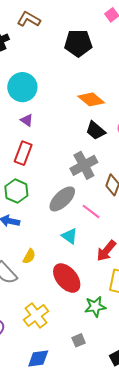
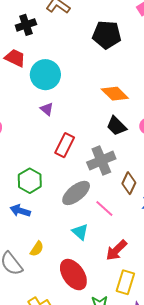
red rectangle: (23, 153) -> (65, 145), moved

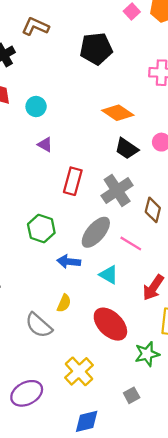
cyan circle: (45, 75) -> (36, 107), size x0.6
blue arrow: (20, 211) -> (69, 262), moved

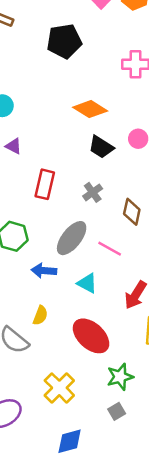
gray cross: (117, 190) -> (93, 192), size x0.6
green star: (147, 354) -> (120, 377), moved

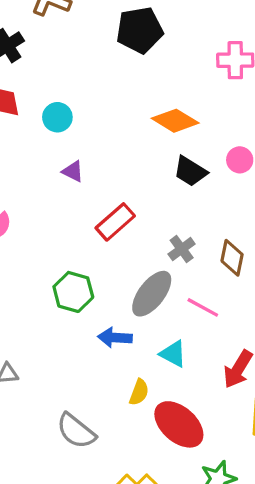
red rectangle: (45, 184) -> (115, 222), turned 36
gray cross: (93, 192) -> (182, 249), moved
yellow semicircle: (40, 315) -> (139, 392), moved

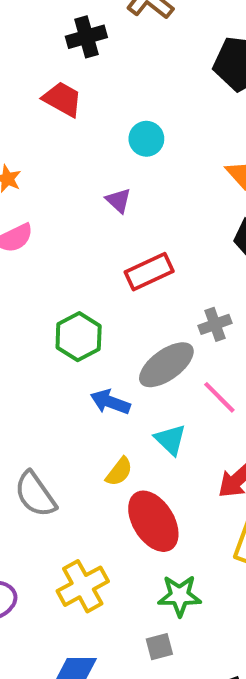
cyan circle: (57, 117) -> (146, 139), moved

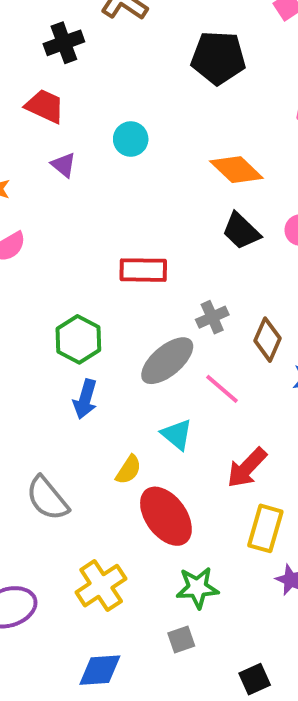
purple triangle: (118, 201) -> (64, 165), moved
red rectangle: (149, 272) -> (143, 270), turned 30
blue arrow: (110, 402) -> (85, 399), moved, turned -90

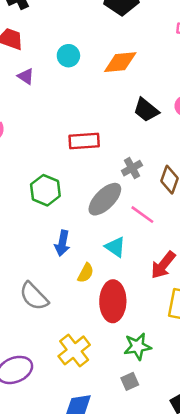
orange diamond: (236, 170) -> (120, 62), moved, turned -44
blue arrow: (85, 399) -> (62, 243), moved
red ellipse: (166, 516) -> (113, 301), turned 42

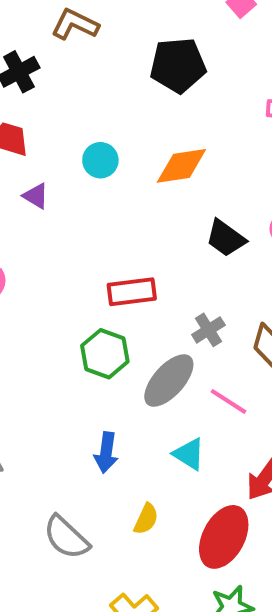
green hexagon: (45, 190) -> (105, 354), moved
yellow semicircle: (86, 273) -> (146, 519), moved
red ellipse: (113, 301) -> (224, 537), moved, turned 30

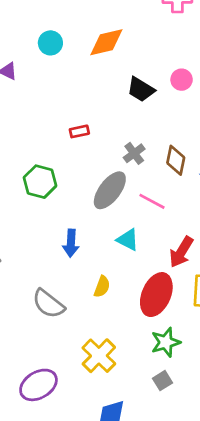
red rectangle: (132, 292) -> (79, 131), size x0.6
green hexagon: (105, 354) -> (40, 182), moved

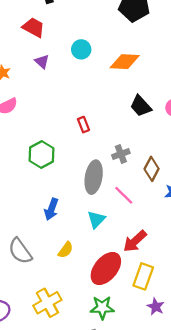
red rectangle: (79, 131) -> (83, 125), turned 64
gray ellipse: (110, 190) -> (94, 177), turned -44
cyan triangle: (128, 240) -> (96, 219), turned 30

